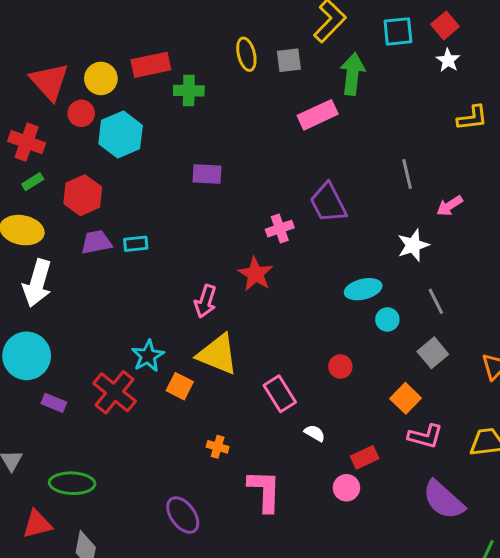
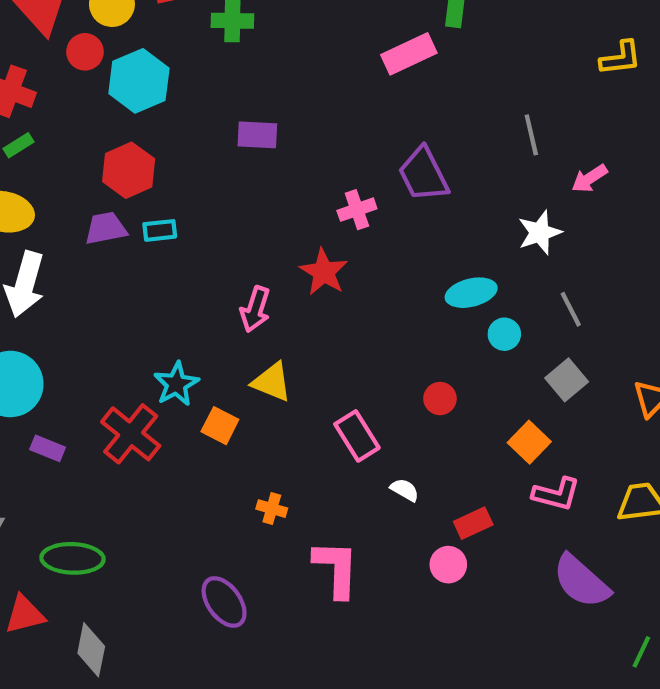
red hexagon: (83, 195) -> (129, 170), moved
yellow triangle: (218, 354) -> (272, 382), size x0.7

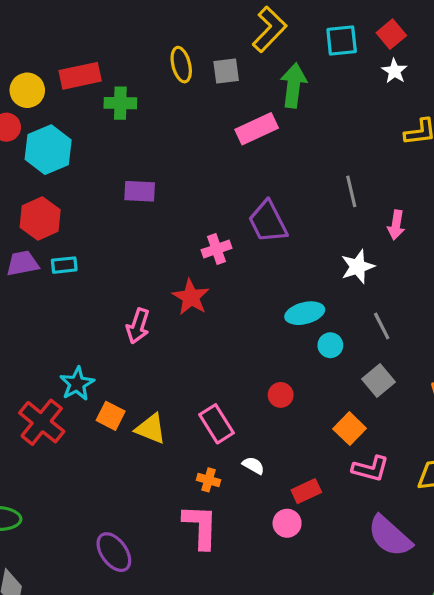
pink arrow: (589, 178) -> (396, 225), turned -48
yellow triangle: (272, 382) -> (151, 429), moved
orange cross: (272, 509) -> (208, 480), moved

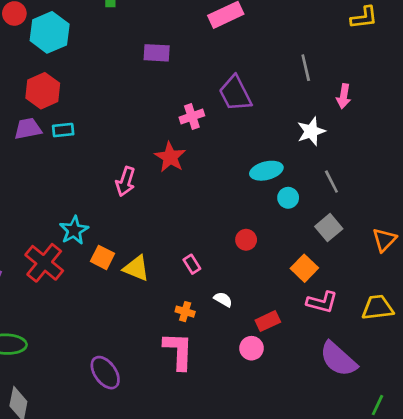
purple rectangle: (140, 191) -> (157, 53), moved
pink rectangle: (217, 424) -> (192, 264), size x0.6

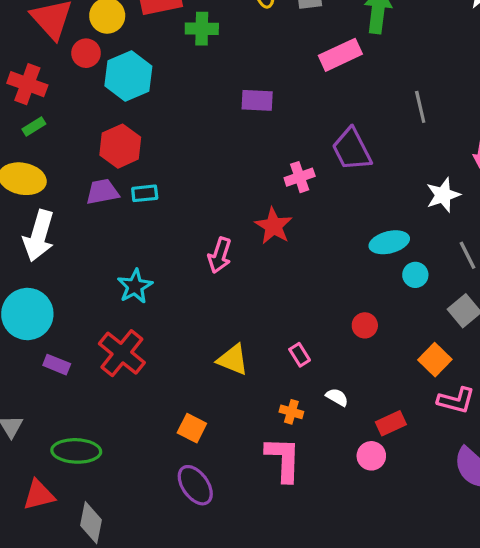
gray line: (306, 68) -> (420, 107), moved
cyan star: (74, 230) -> (135, 286), moved
orange square: (102, 257) -> (192, 428), moved

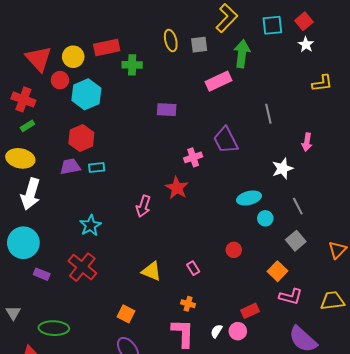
white semicircle: (337, 397) -> (216, 331), moved, turned -88

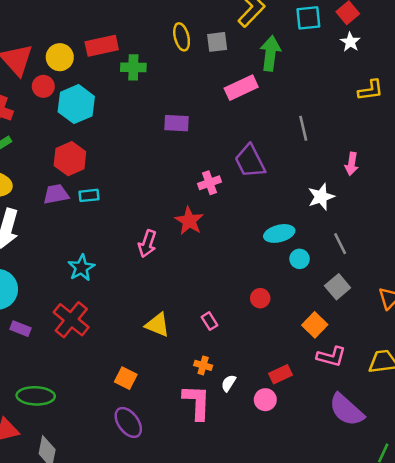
white semicircle: (216, 331) -> (228, 383), moved

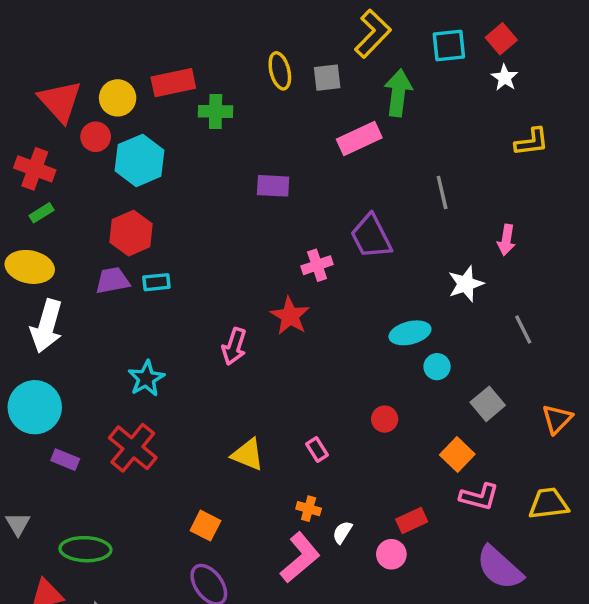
gray line: (340, 244) -> (523, 329), moved
pink L-shape: (197, 402) -> (300, 558), turned 48

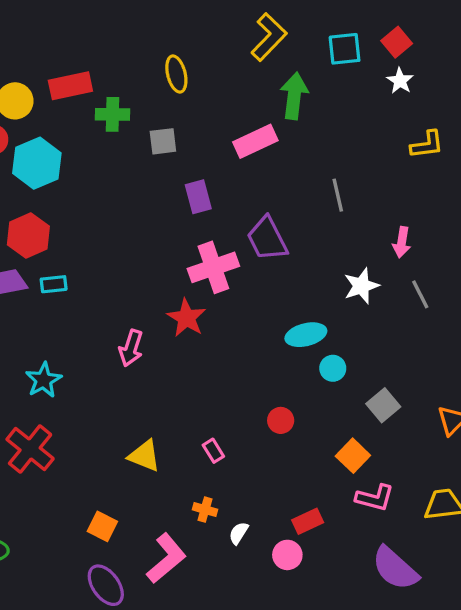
gray square: (327, 78) -> (163, 141), moved
purple rectangle: (273, 186) -> (198, 197), moved, turned 72
pink cross: (317, 265) -> (213, 267), size x1.6
gray line: (523, 329) -> (420, 294), moved
pink L-shape: (300, 558) -> (166, 558), moved

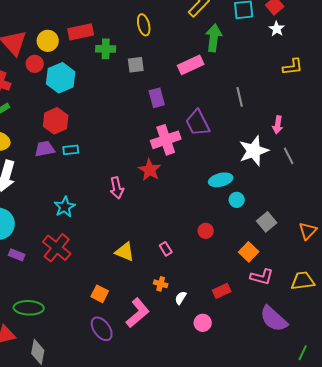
white star: (361, 286) -> (254, 151), size x1.4
pink arrow: (131, 348) -> (117, 188), turned -30
pink circle: (287, 555) -> (203, 323), moved

